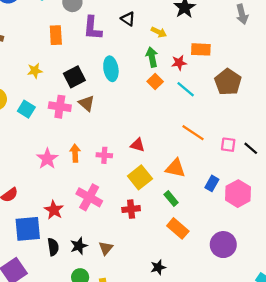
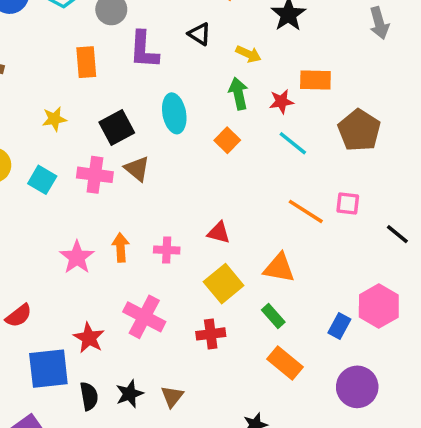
orange square: (155, 82) -> (227, 140), moved
pink square: (228, 145) -> (348, 204), moved
blue rectangle: (212, 183) -> (339, 326), moved

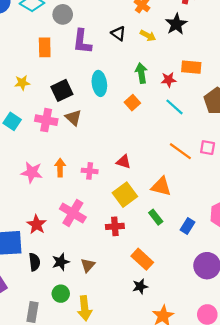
yellow arrow: (248, 54) -> (148, 36), moved
pink star: (77, 257) -> (32, 172), turned -30
blue rectangle: (339, 326) -> (188, 226), moved
orange rectangle: (285, 363) -> (142, 259), moved

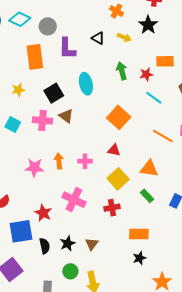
orange rectangle: (45, 47) -> (35, 57), size x1.4
orange square: (132, 103) -> (119, 117), moved, size x1.6
orange rectangle: (142, 259) -> (139, 234), turned -36

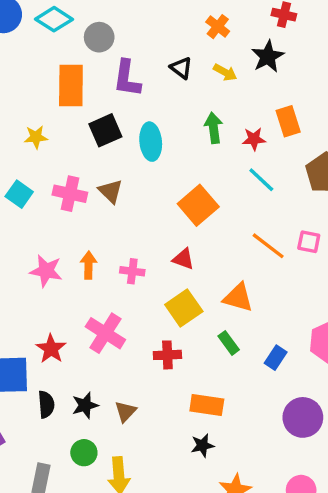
orange rectangle: (165, 61) -> (288, 121), turned 66
black square: (54, 93) -> (105, 130), moved

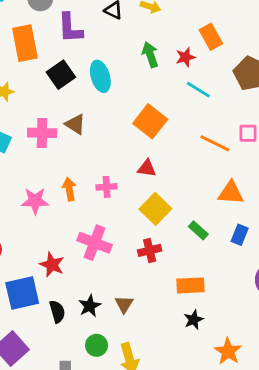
orange triangle: (238, 298) -> (231, 193), moved

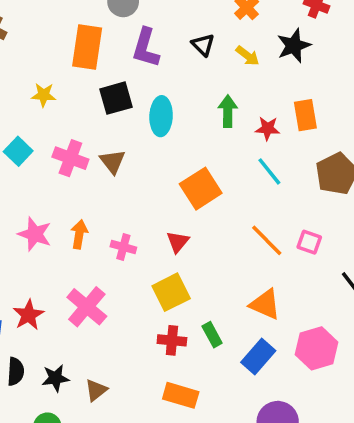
red triangle: (147, 168) -> (178, 242), turned 42
blue rectangle: (240, 235) -> (258, 357), size x1.4
red cross: (150, 250) -> (172, 340), moved

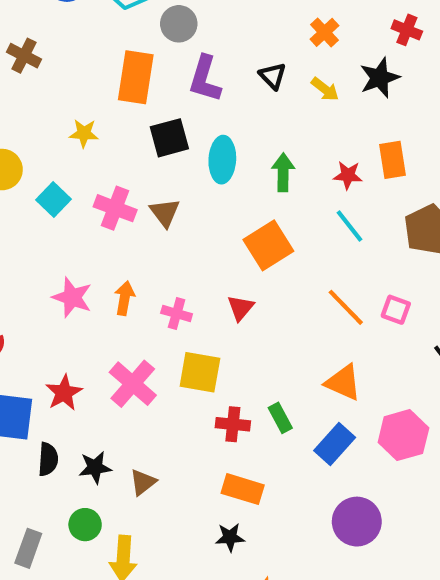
green arrow: (228, 111) -> (283, 172), moved
yellow square: (171, 292) -> (200, 372), moved, turned 36

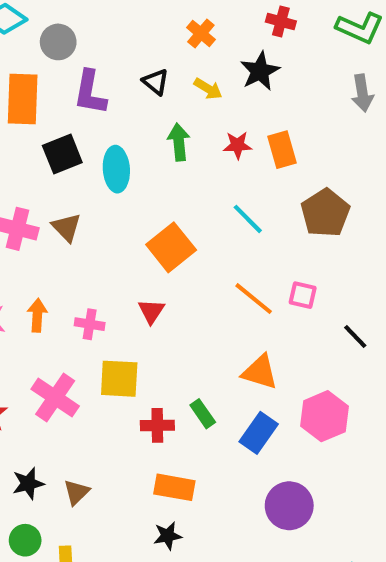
green arrow: (283, 172) -> (179, 142), moved
red star: (348, 175) -> (238, 145), moved

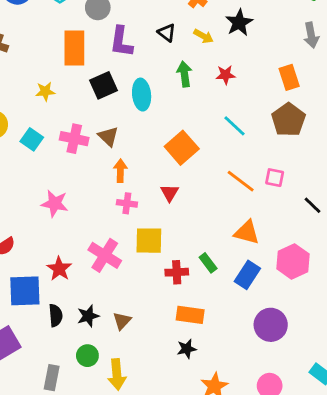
orange rectangle: (282, 150) -> (289, 77), moved
orange arrow: (37, 315) -> (120, 171), moved

